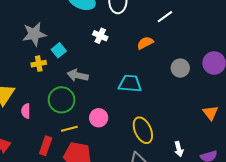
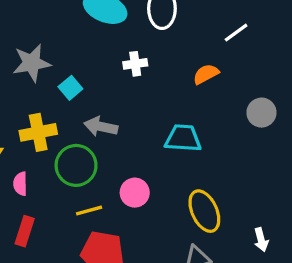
white cross: (100, 36) -> (135, 64), turned -32
yellow cross: (39, 64) -> (38, 132), moved, size x1.5
red rectangle: (46, 146) -> (25, 231), moved

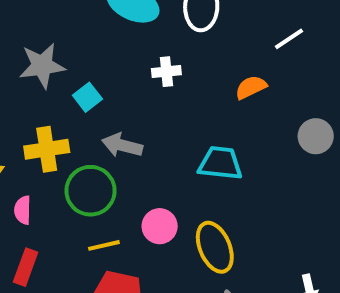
yellow ellipse: (204, 211) -> (215, 247), moved

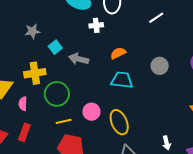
gray star: (42, 66) -> (32, 31), size x0.7
white cross: (166, 72) -> (96, 25), moved
orange semicircle: (251, 87) -> (118, 53), moved
gray circle: (316, 136) -> (160, 66), moved
gray arrow: (122, 145) -> (79, 59), moved

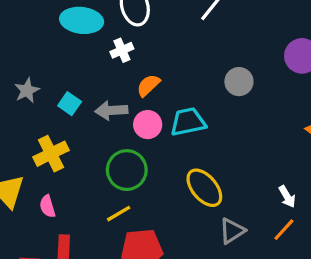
orange semicircle: (118, 53) -> (148, 85), moved
green circle: (57, 94) -> (127, 170), moved
pink circle: (91, 112) -> (148, 125), moved

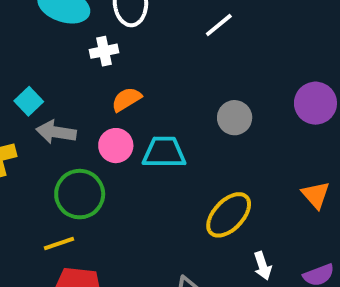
gray arrow: (111, 110) -> (56, 132), moved
yellow ellipse: (204, 188) -> (229, 215), moved, turned 72

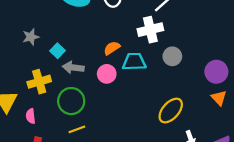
white cross: (104, 51) -> (150, 30), moved, size x1.6
purple circle: (315, 103) -> (216, 72), moved
cyan trapezoid: (164, 152) -> (134, 62), moved
green circle: (80, 194) -> (71, 101), moved

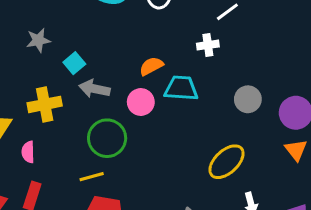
white cross: (150, 30) -> (208, 45), size x0.6
gray circle: (172, 56) -> (248, 99), moved
green circle: (71, 101) -> (107, 138), moved

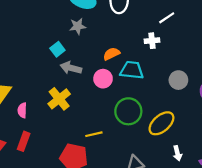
gray star: (38, 40) -> (78, 26), moved
yellow cross: (45, 104) -> (59, 99), moved, turned -30
green circle: (107, 138) -> (128, 111), moved
yellow line: (92, 177) -> (94, 134), moved

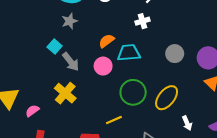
gray arrow: (71, 68) -> (71, 62), turned -132
pink semicircle: (22, 110) -> (32, 111), turned 64
yellow line: (94, 134) -> (114, 120), moved

